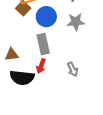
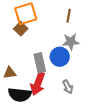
blue circle: (46, 17) -> (60, 57), moved
red arrow: (41, 66) -> (38, 84), size x1.6

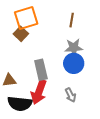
blue circle: (60, 57) -> (74, 63), moved

